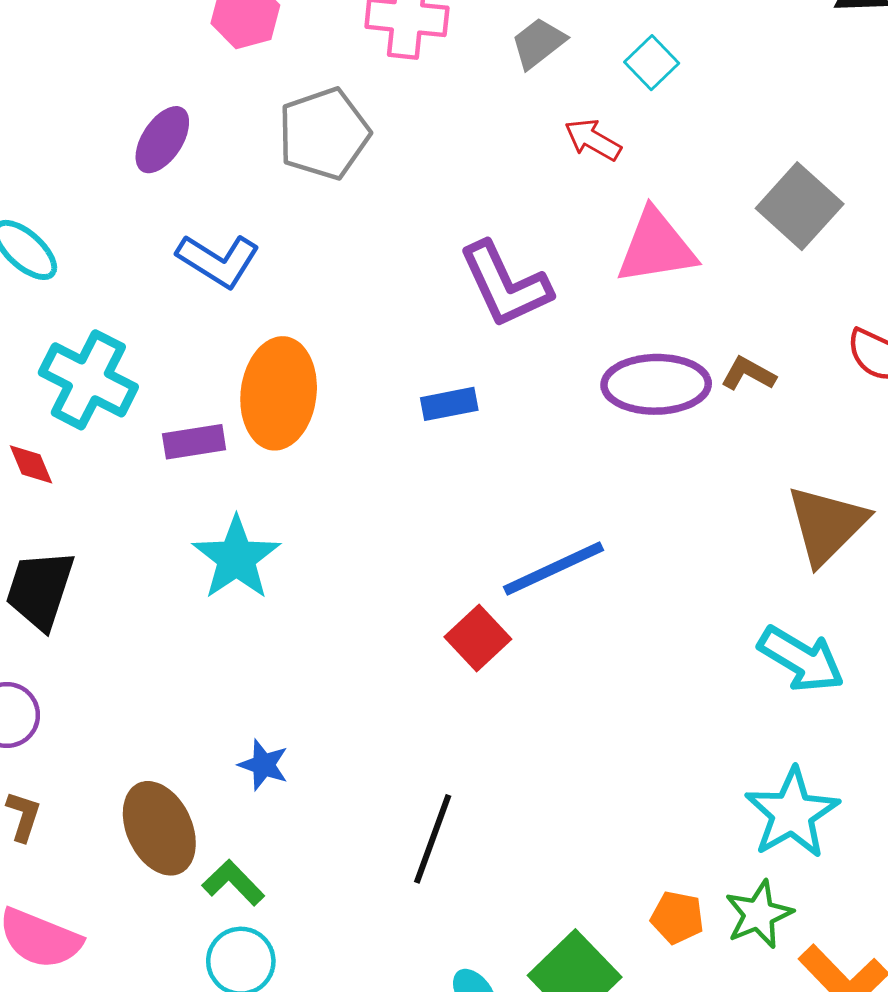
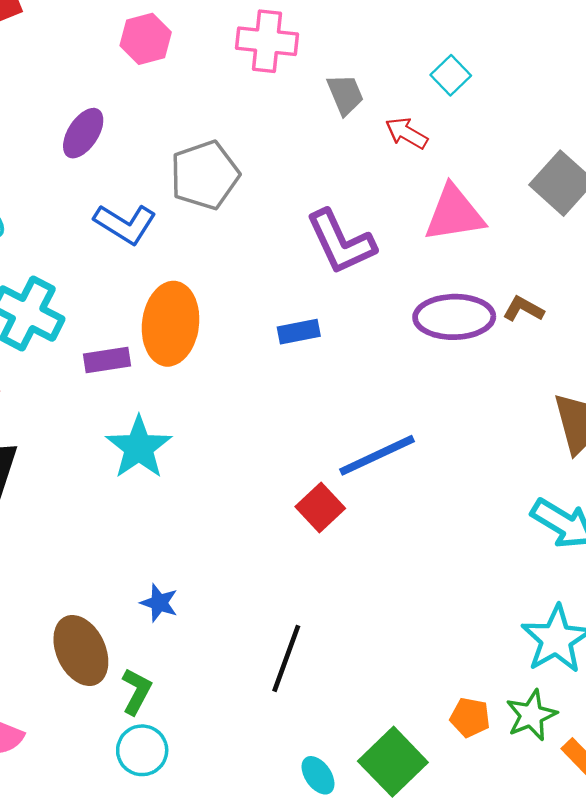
gray trapezoid: (538, 43) -> (345, 95), moved, turned 105
gray pentagon: (324, 134) -> (205, 175), moved
green L-shape: (233, 883) -> (136, 691), turned 72

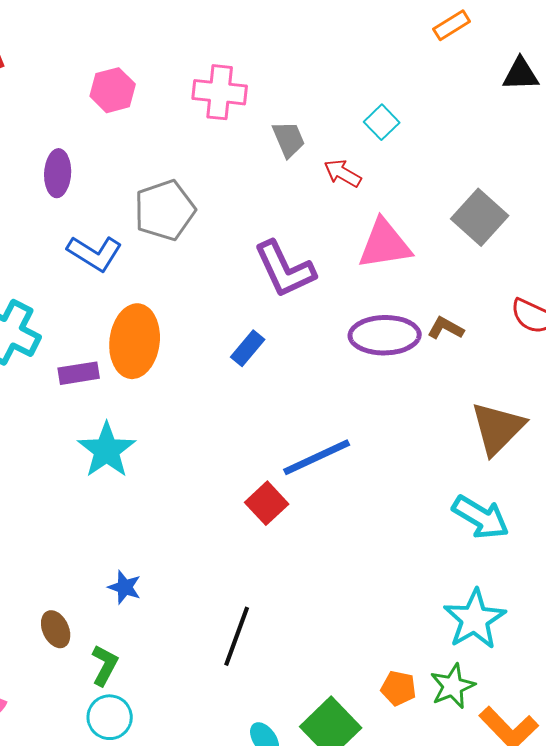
purple ellipse: (83, 133) -> (58, 173), turned -30
blue rectangle: (299, 332) -> (248, 348), turned -39
brown ellipse: (81, 650) -> (56, 629), size x0.6

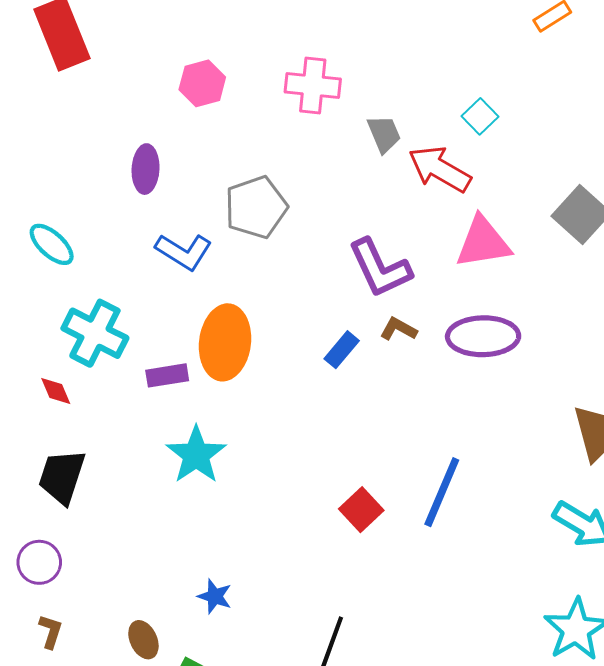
red arrow: (343, 173) -> (440, 169), size x1.6
brown L-shape: (446, 328) -> (398, 329), moved
blue line: (317, 457) -> (442, 492), moved, turned -42

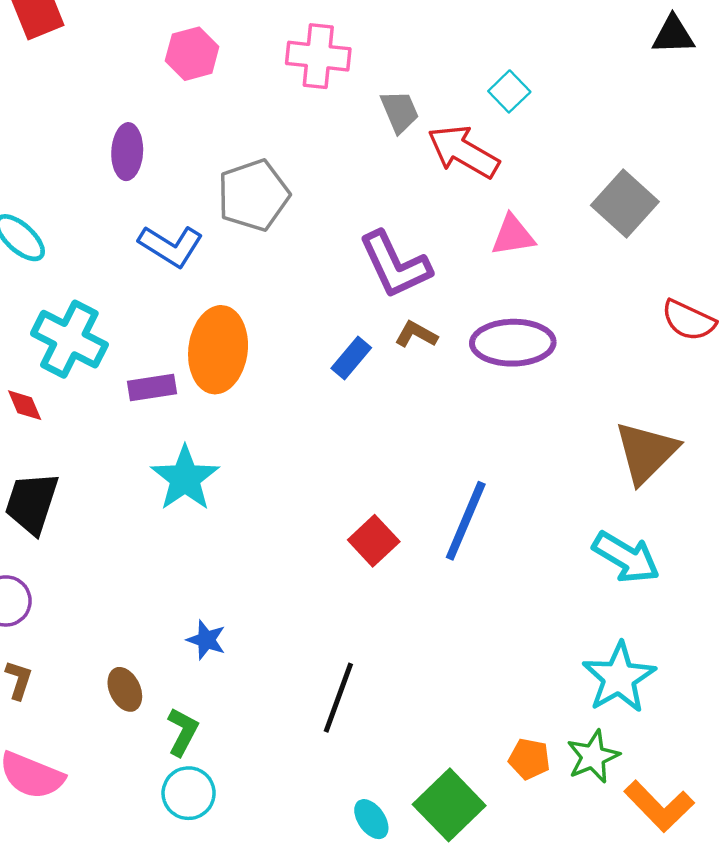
pink triangle: (483, 242) -> (513, 235), size x0.7

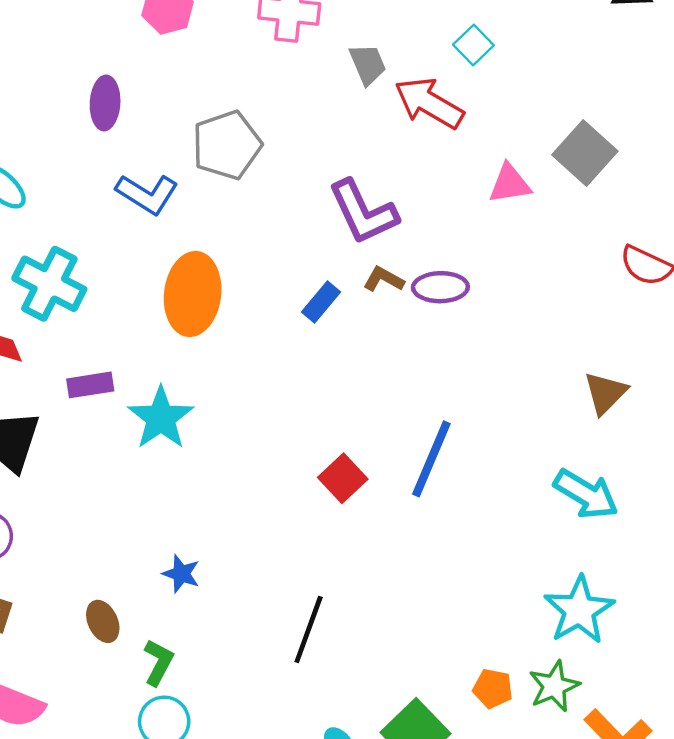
pink triangle: (513, 235) -> (510, 184), moved
purple ellipse: (513, 343) -> (440, 287), moved, size x0.7
purple rectangle: (152, 387) -> (90, 385), moved
brown triangle: (646, 452) -> (605, 393), size x0.7

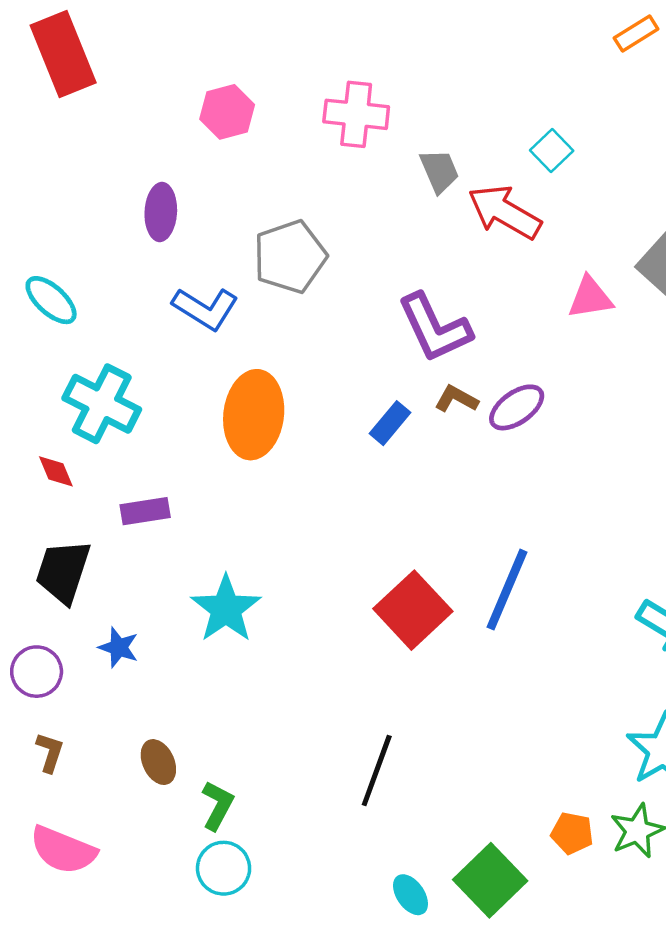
purple ellipse: (440, 287) -> (517, 407), turned -34
cyan star: (161, 418) -> (226, 609), moved
red square: (343, 478) -> (413, 610), size x1.5
blue star: (181, 574) -> (119, 647), moved

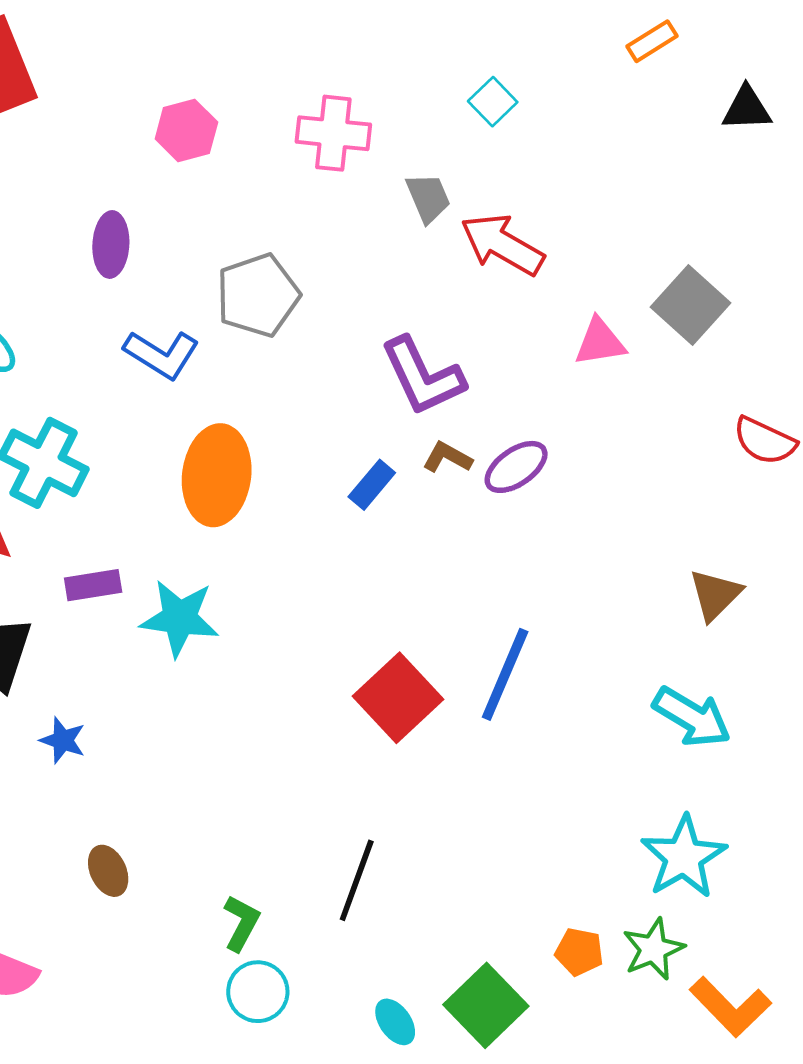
cyan square: (552, 150) -> (493, 102), moved
cyan star: (226, 609) -> (180, 618), moved, turned -30
green L-shape: (218, 805) -> (241, 923), moved
cyan circle: (224, 868) -> (258, 992), moved

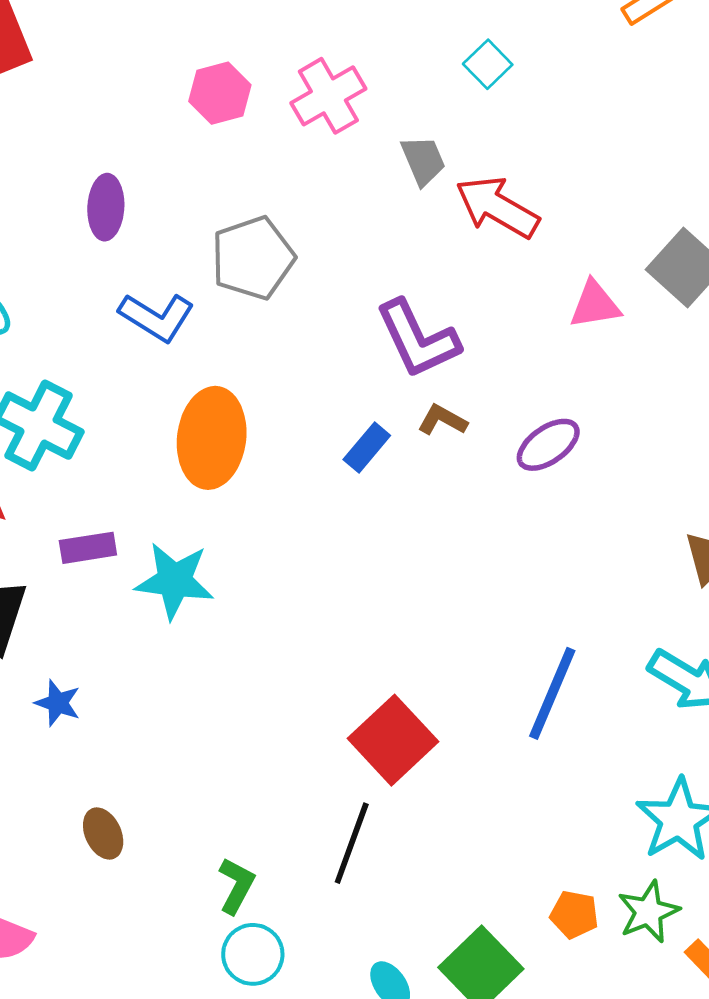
pink hexagon: (186, 130) -> (220, 93), moved
pink cross: (333, 133) -> (328, 96), turned -36
purple ellipse: (516, 467) -> (548, 445), moved
blue line: (505, 674) -> (552, 693), moved
red square: (398, 698) -> (393, 740), moved

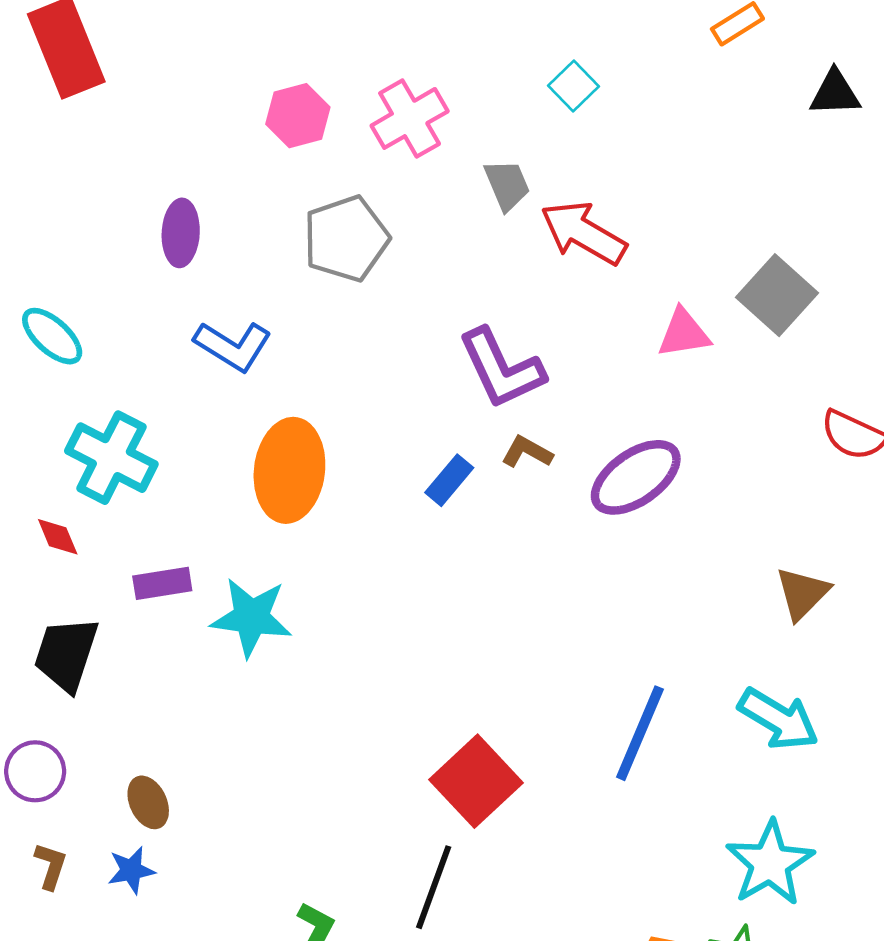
gray pentagon: (253, 258) -> (346, 239), moved
purple ellipse: (548, 445) -> (636, 477), size x1.4
blue star: (58, 703) -> (131, 870), moved, turned -30
brown ellipse: (103, 833) -> (148, 802), moved

